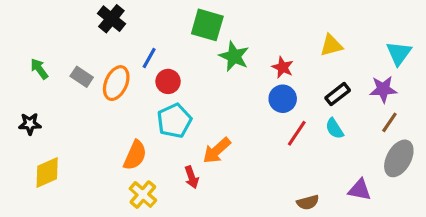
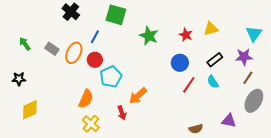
green square: (207, 25) -> (116, 15), moved
red star: (283, 67) -> (186, 35), moved
red circle: (168, 81) -> (95, 60), moved

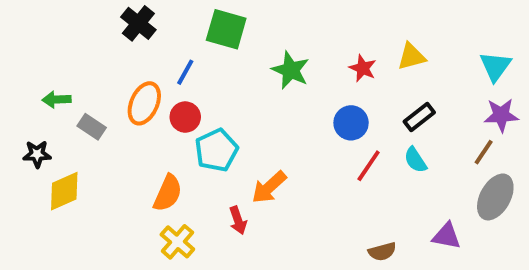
green arrow: (25, 44) -> (57, 99), moved, turned -56
gray rectangle: (52, 49) -> (92, 127), moved
purple star: (244, 57) -> (501, 115), moved
yellow diamond: (30, 110) -> (64, 191), moved

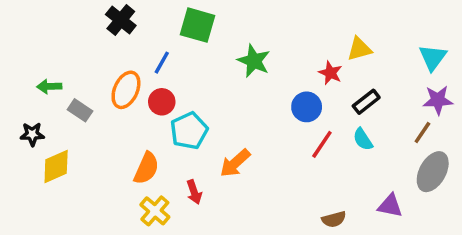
red star: (363, 68) -> (330, 73), moved
red arrow: (238, 220) -> (194, 192), moved

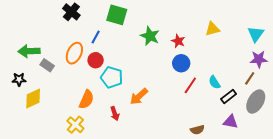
red star: (330, 73) -> (178, 41), moved
green arrow: (49, 86) -> (29, 51), size x1.5
black rectangle: (366, 102) -> (229, 96), moved
cyan pentagon: (189, 131) -> (112, 77), turned -30
yellow cross: (155, 211) -> (75, 125), moved

